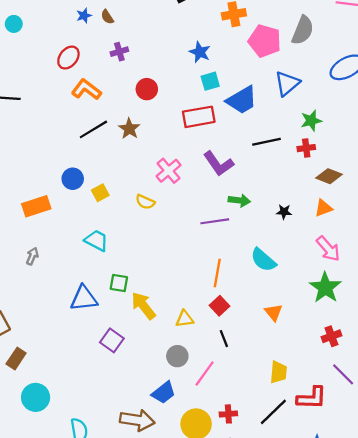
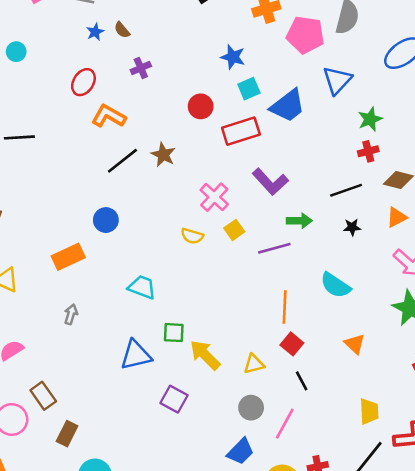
red circle: (147, 89) -> (201, 106), moved
black line: (267, 142) -> (346, 190), moved
yellow square: (100, 193) -> (234, 230), moved

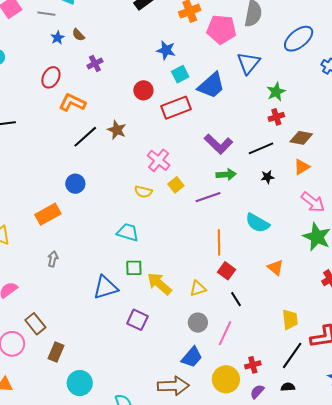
purple L-shape: (270, 182) -> (218, 144), moved
cyan trapezoid: (142, 287) -> (128, 232), moved

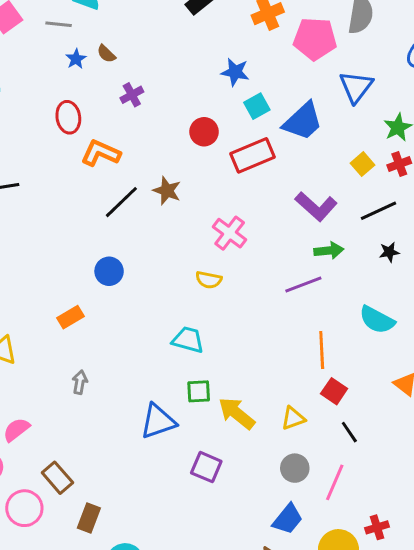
red ellipse: (51, 77) -> (68, 117), turned -35
yellow square: (176, 185) -> (362, 164), moved
orange rectangle: (48, 214) -> (70, 317), size x0.7

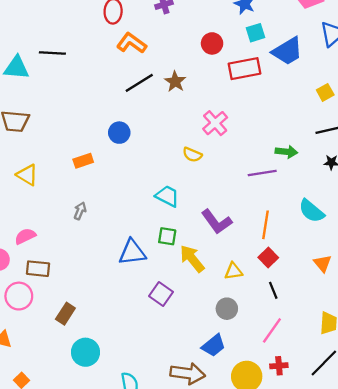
purple L-shape: (316, 206) -> (217, 222), moved
brown rectangle: (57, 478) -> (38, 269), moved, turned -55
pink line: (335, 482) -> (272, 330), moved

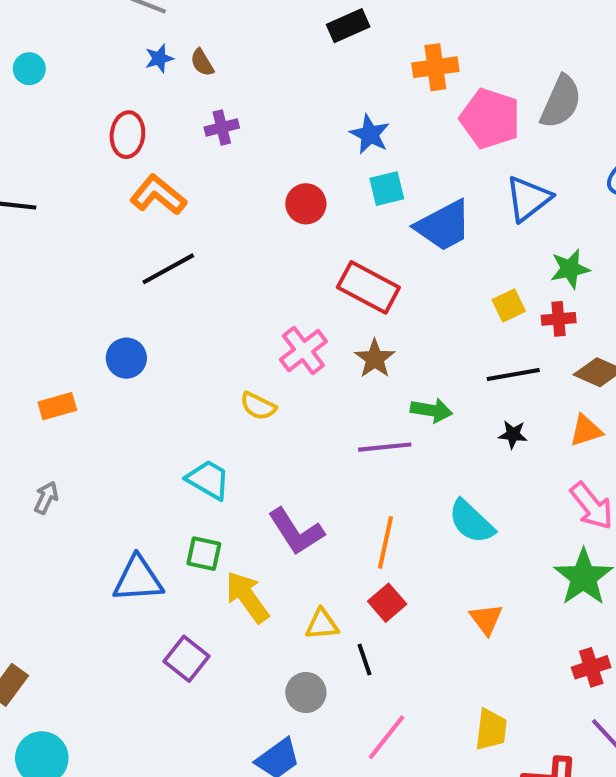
red rectangle: (245, 69) -> (368, 287), moved, turned 36
brown star: (175, 82) -> (375, 359), moved
black line: (273, 290) -> (365, 660), moved

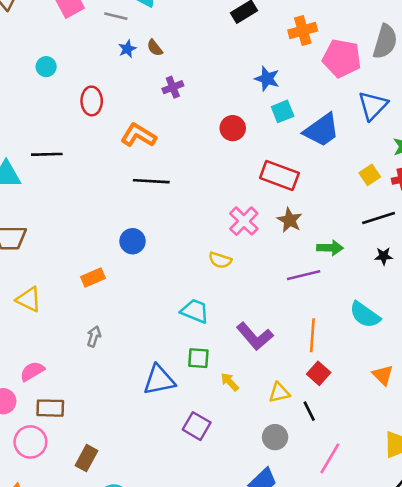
red ellipse: (127, 135) -> (92, 101), moved
black line: (168, 269) -> (151, 181), turned 40
yellow arrow: (247, 597) -> (230, 382), size x0.6

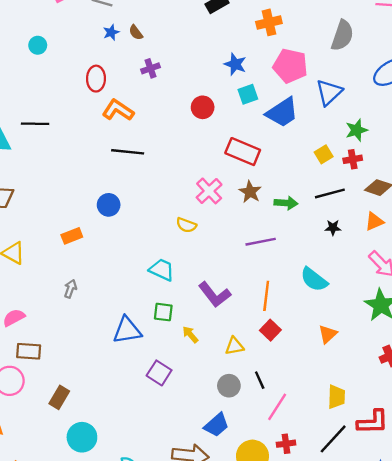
pink pentagon: (342, 58) -> (290, 66), moved
red ellipse: (92, 101) -> (96, 79), moved
green arrow: (330, 248) -> (286, 203), moved
orange triangle: (383, 375) -> (328, 334), turned 30
black line: (309, 411) -> (260, 380), moved

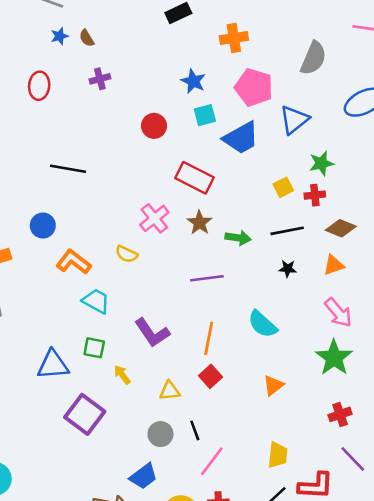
orange L-shape: (118, 110) -> (74, 262), moved
purple square: (159, 373) -> (85, 414), size x1.4

